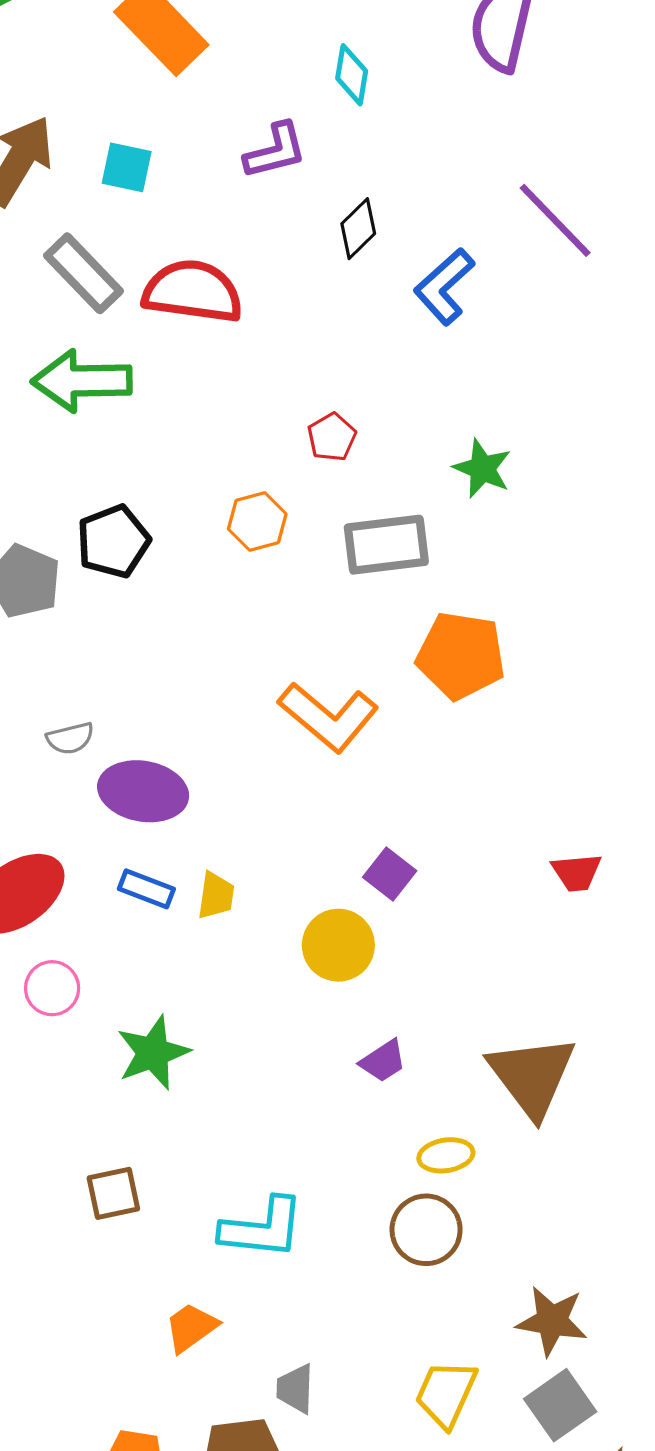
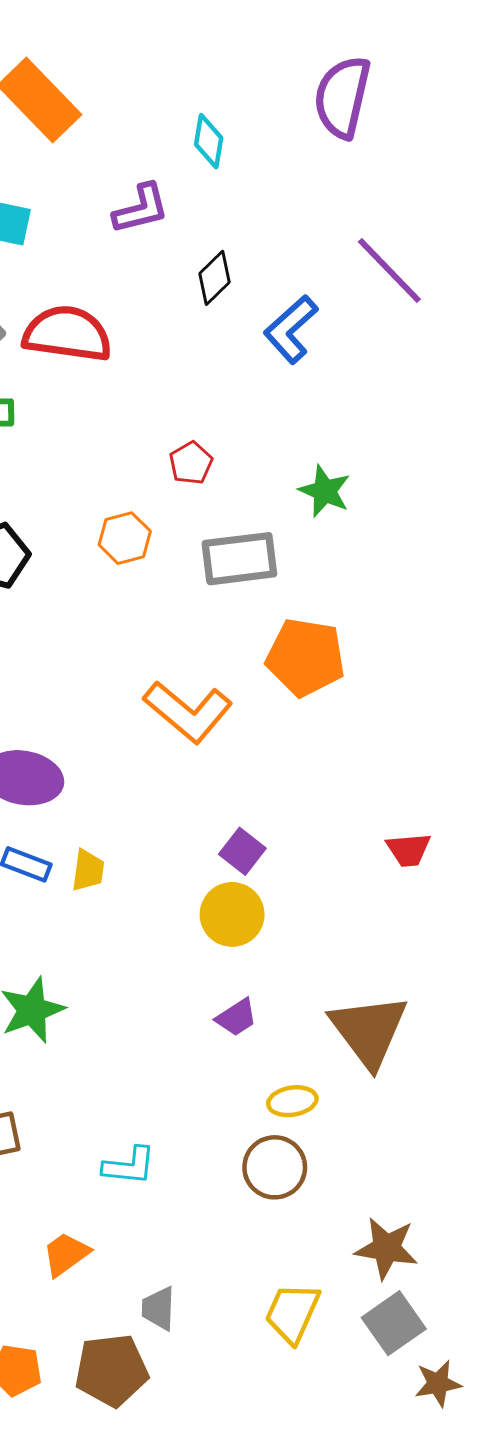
yellow circle: (338, 945) -> (232, 914), moved
cyan L-shape: (262, 1228) -> (129, 1166), size x0.7

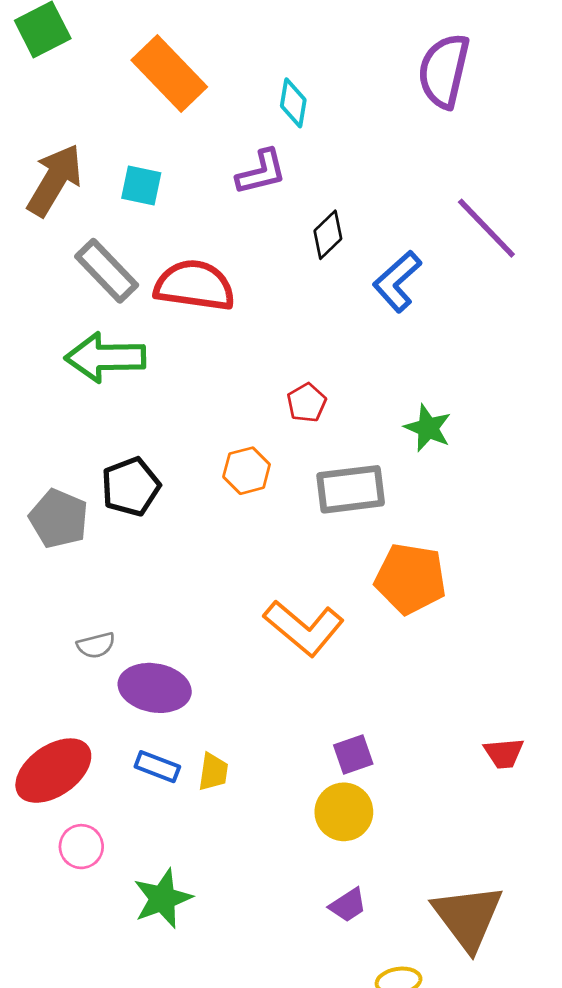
cyan diamond: (209, 141) -> (293, 103), moved
purple square: (242, 851) -> (353, 755), turned 33

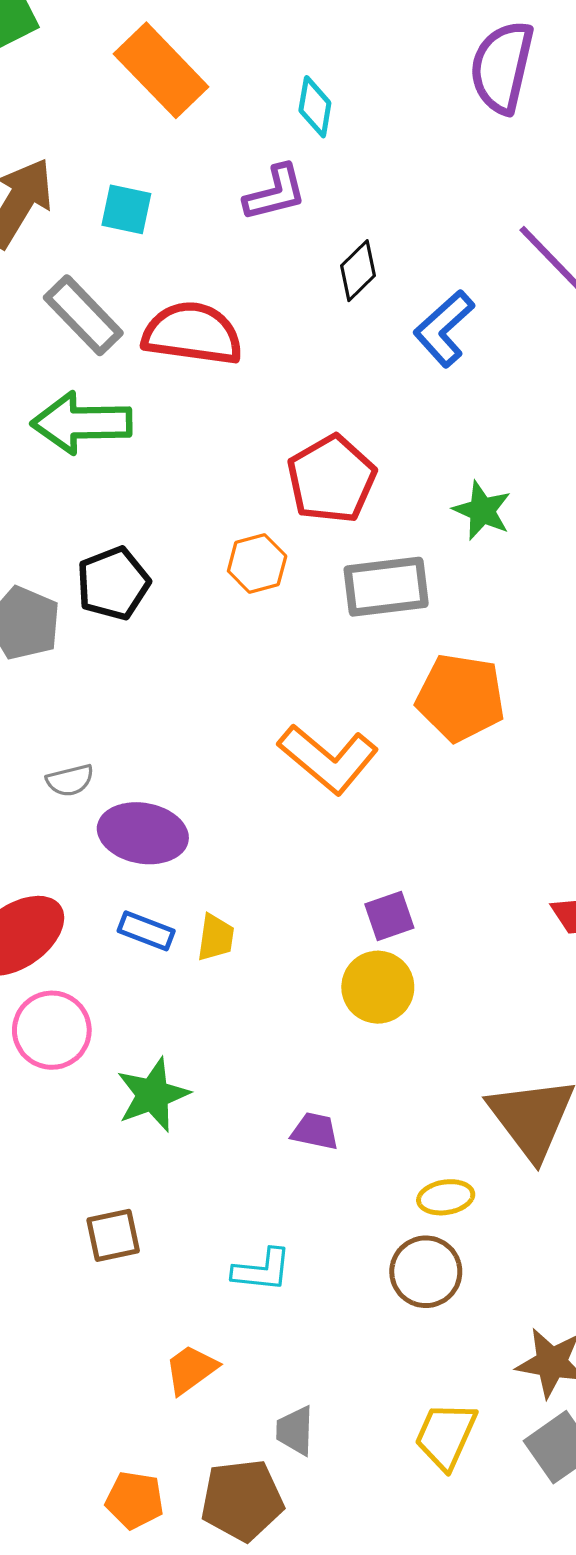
red pentagon: (307, 403) -> (331, 479), size x1.8
pink circle: (81, 847) -> (52, 1030), size x1.4
purple trapezoid: (348, 905) -> (315, 1131), moved, turned -135

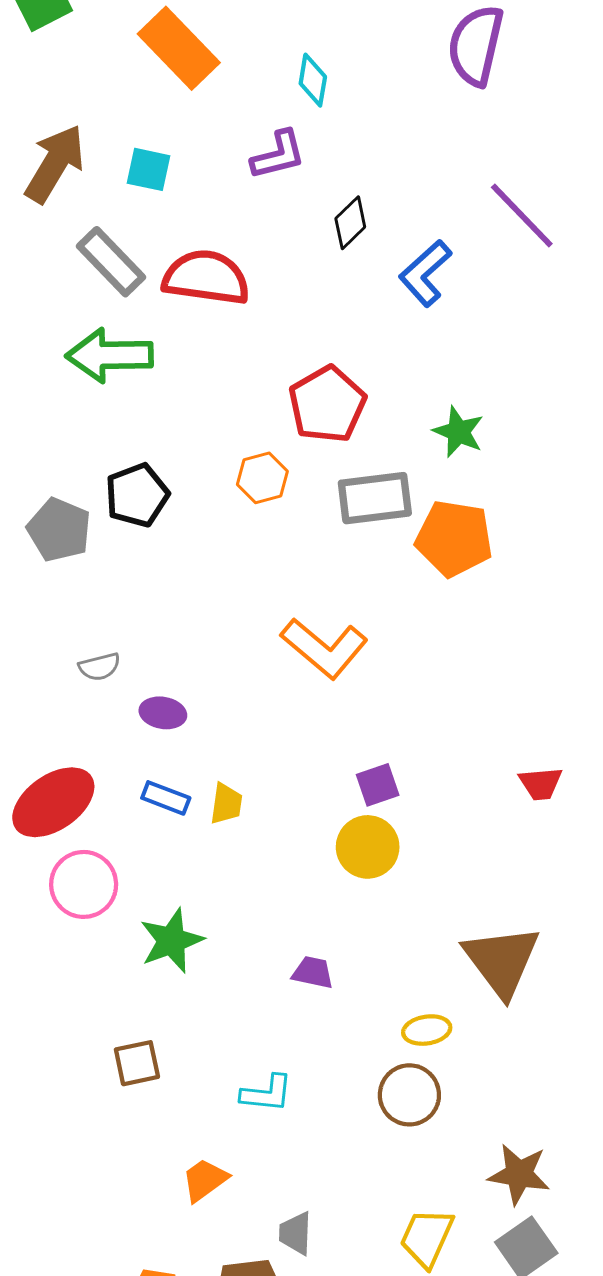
orange pentagon: (461, 698) -> (454, 538), moved
purple ellipse: (143, 833) -> (163, 713), size x0.6

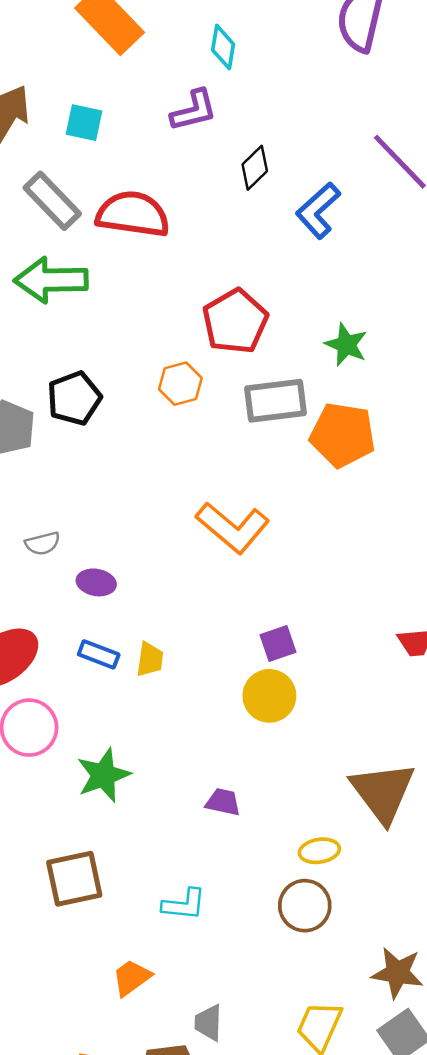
brown square: (137, 1063) -> (74, 879), size x1.4

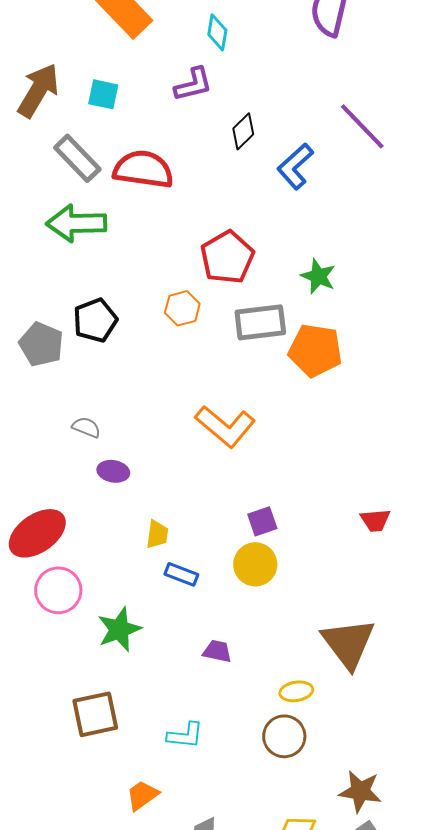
gray semicircle: (43, 543) -> (86, 427), moved, turned -144
blue rectangle: (99, 654) -> (181, 574), moved

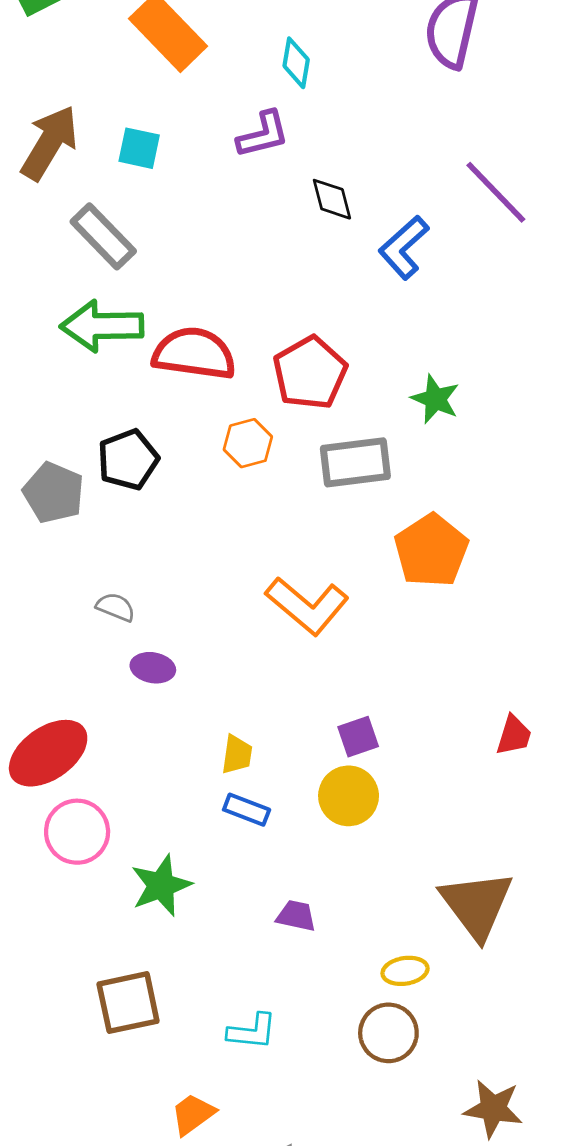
black diamond: (243, 131) -> (332, 199), turned -60
red semicircle: (143, 169) -> (194, 354), moved
orange pentagon: (315, 350) -> (431, 551), moved, turned 30
red trapezoid: (375, 520) -> (514, 735), turned -68
yellow trapezoid: (157, 534) -> (237, 755), moved

